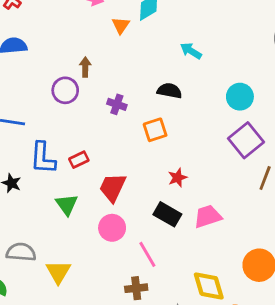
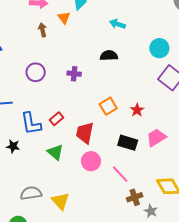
brown arrow: (85, 67) -> (43, 30), moved
orange square: (155, 130) -> (108, 106), moved
red star: (177, 178) -> (137, 110), moved
brown cross: (136, 288) -> (135, 197), moved

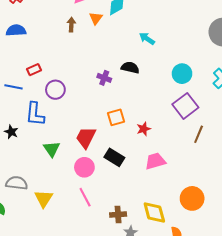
purple circle: (36, 72) -> (55, 90), moved
purple cross: (74, 74) -> (104, 78), moved
red rectangle: (56, 119) -> (34, 70), moved
black rectangle: (128, 143) -> (114, 157), moved
pink line: (120, 174) -> (85, 197), moved

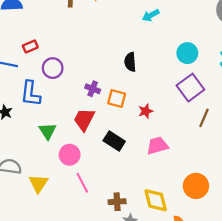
cyan arrow: (147, 39) -> (151, 15), turned -63
black semicircle: (130, 68) -> (130, 62), moved, turned -108
purple cross: (104, 78) -> (93, 89), moved
orange square: (116, 117) -> (117, 99), turned 30
pink circle: (84, 167) -> (70, 155), moved

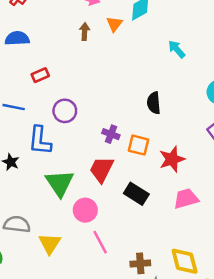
cyan arrow: (151, 15) -> (177, 49), turned 77
red rectangle: (30, 46) -> (40, 75), moved
red star: (146, 111) -> (172, 159), size x1.5
green triangle: (48, 131) -> (60, 183), size x1.4

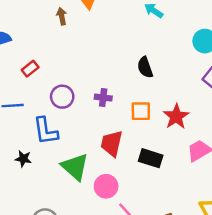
purple cross: (111, 134) -> (103, 98), moved

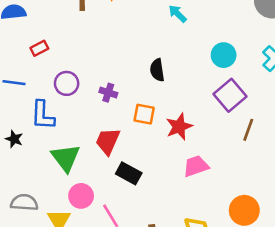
black rectangle: (151, 158) -> (129, 173), moved
pink circle: (106, 186) -> (81, 196), moved

